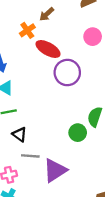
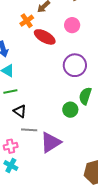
pink circle: (93, 37) -> (72, 25), moved
purple circle: (67, 73) -> (75, 65), moved

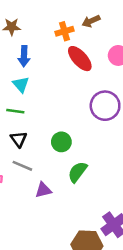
green semicircle: (85, 96) -> (78, 172), moved
green circle: (70, 110) -> (61, 142), moved
purple triangle: (51, 142) -> (43, 190), size x0.6

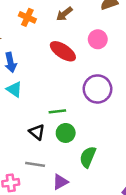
orange cross: (65, 31) -> (27, 17), moved, turned -35
green line: (15, 111) -> (57, 111), moved
black triangle: (19, 139) -> (37, 132), moved

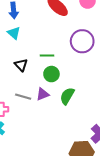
black triangle: (37, 132) -> (21, 65), moved
purple triangle: (60, 182) -> (43, 94), moved

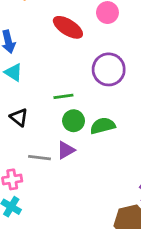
black triangle: (21, 65) -> (19, 117), moved
green semicircle: (67, 96) -> (103, 126), moved, turned 54

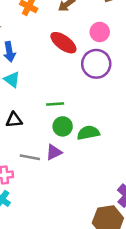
purple circle: (109, 69) -> (96, 64), moved
black triangle: (19, 117) -> (14, 120), turned -48

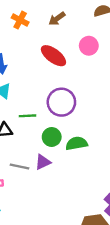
purple circle: (96, 64) -> (61, 102), moved
green line: (55, 104) -> (27, 116), moved

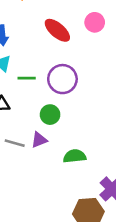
green line: (27, 116) -> (27, 78), moved
green semicircle: (77, 143) -> (75, 156), moved

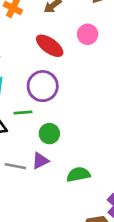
green line: (27, 78) -> (23, 113), moved
purple circle: (62, 79) -> (43, 86), moved

